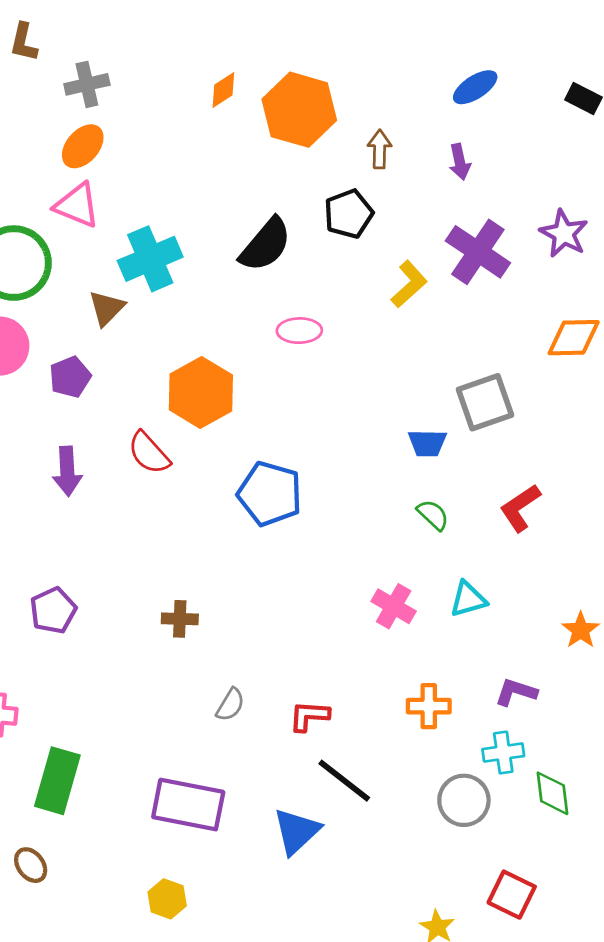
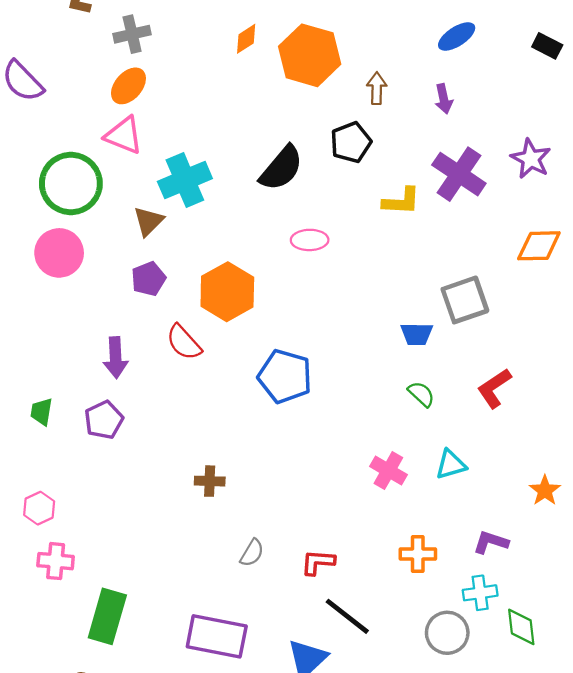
yellow L-shape: (409, 284) -> (401, 201), turned 45
purple pentagon: (70, 377) -> (148, 279), moved
purple pentagon: (53, 610) -> (104, 420), moved

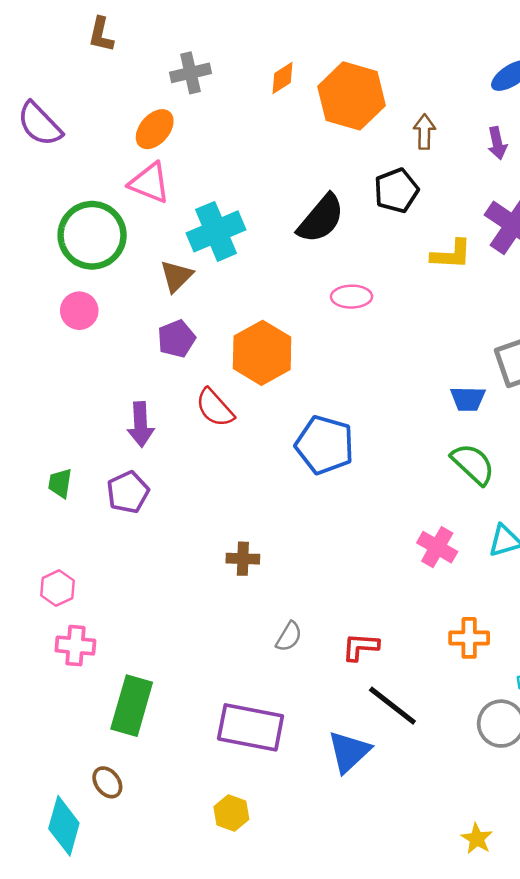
gray cross: (132, 34) -> (190, 73), moved
pink circle: (59, 253) -> (79, 311), size x0.7
green semicircle: (421, 394) -> (473, 464), size x1.5

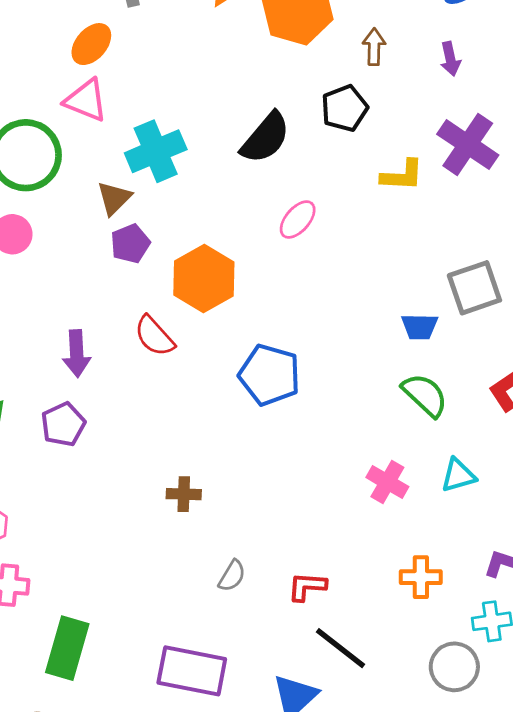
pink ellipse: (352, 297) -> (298, 220), turned -48
purple pentagon: (176, 339) -> (130, 244), moved

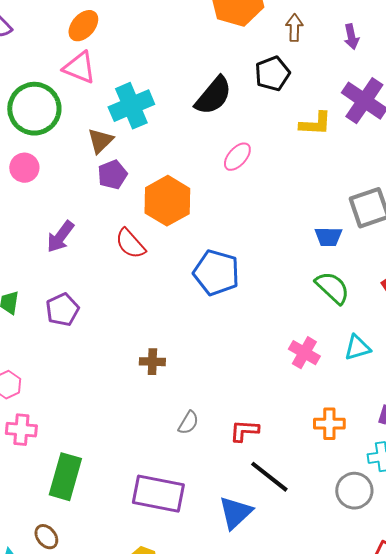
purple arrow: (77, 353) -> (60, 237), moved, turned 40

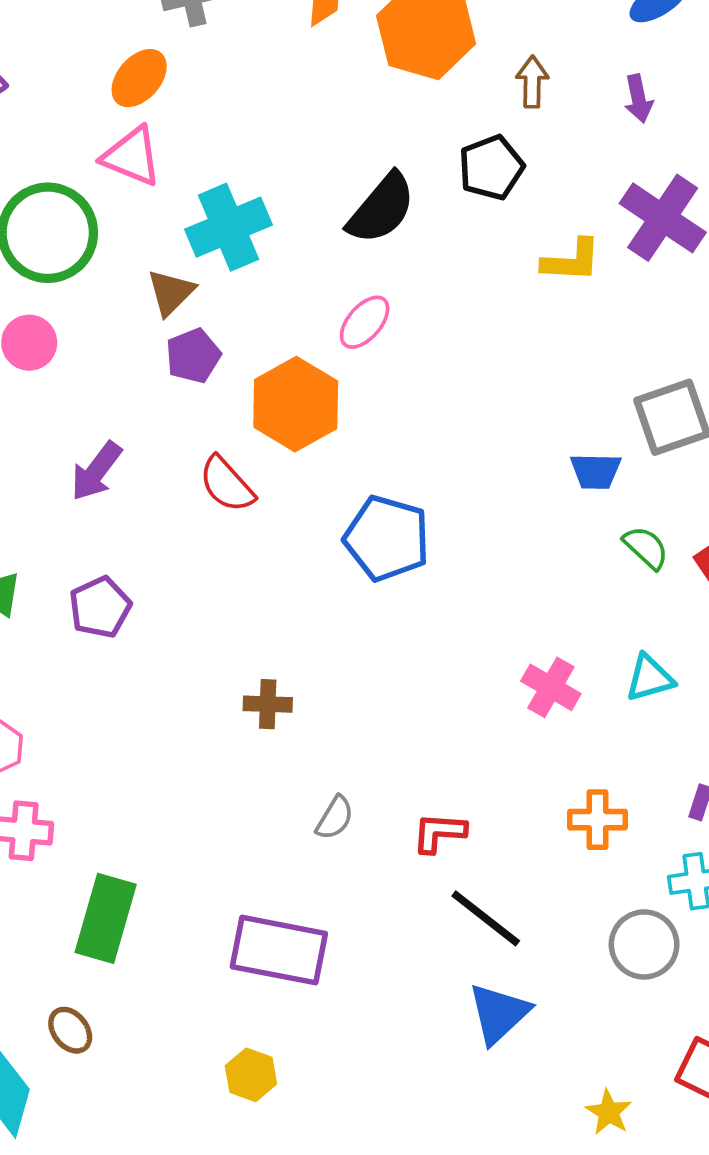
pink ellipse: (237, 157) -> (365, 322), moved
green semicircle: (332, 288) -> (646, 548), moved, size x0.7
blue triangle: (235, 513) -> (499, 1013), moved

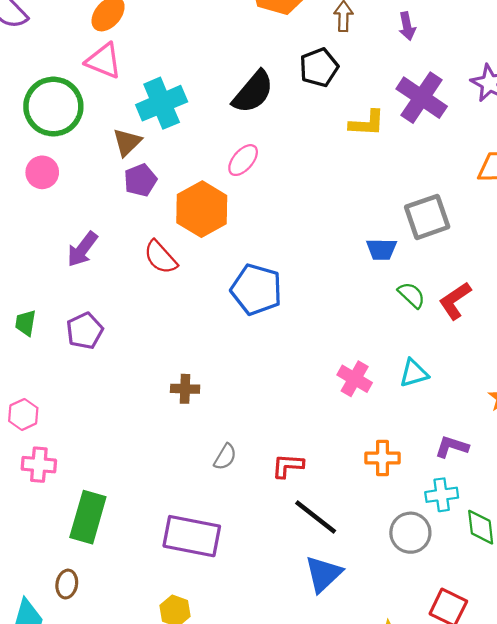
brown ellipse: (70, 1030) -> (67, 584), turned 48

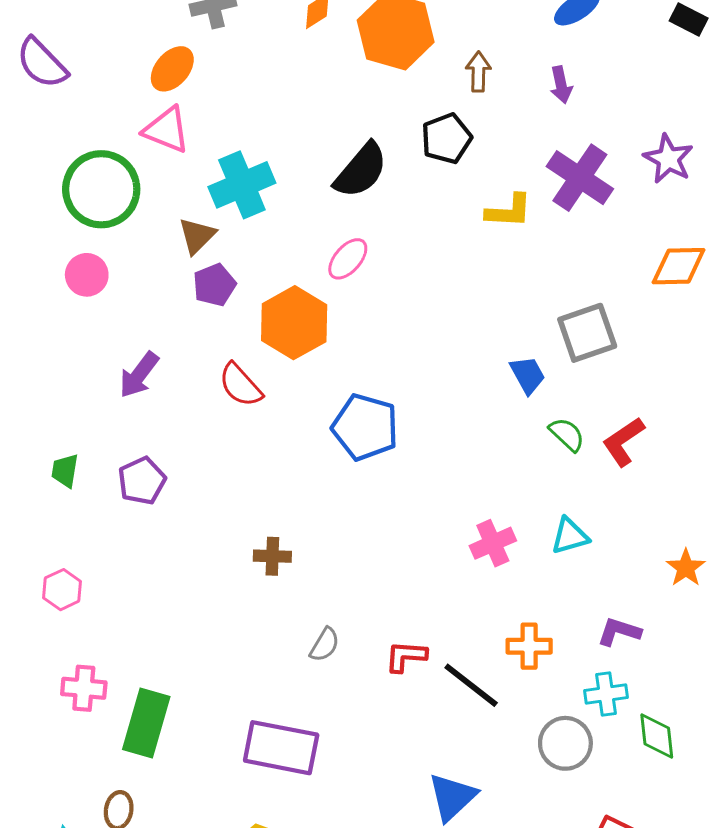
blue trapezoid: (381, 249) -> (528, 375), turned -120
pink cross: (355, 379) -> (493, 543), turned 36
pink cross: (39, 465) -> (84, 688), moved
black line: (316, 517) -> (471, 685), moved

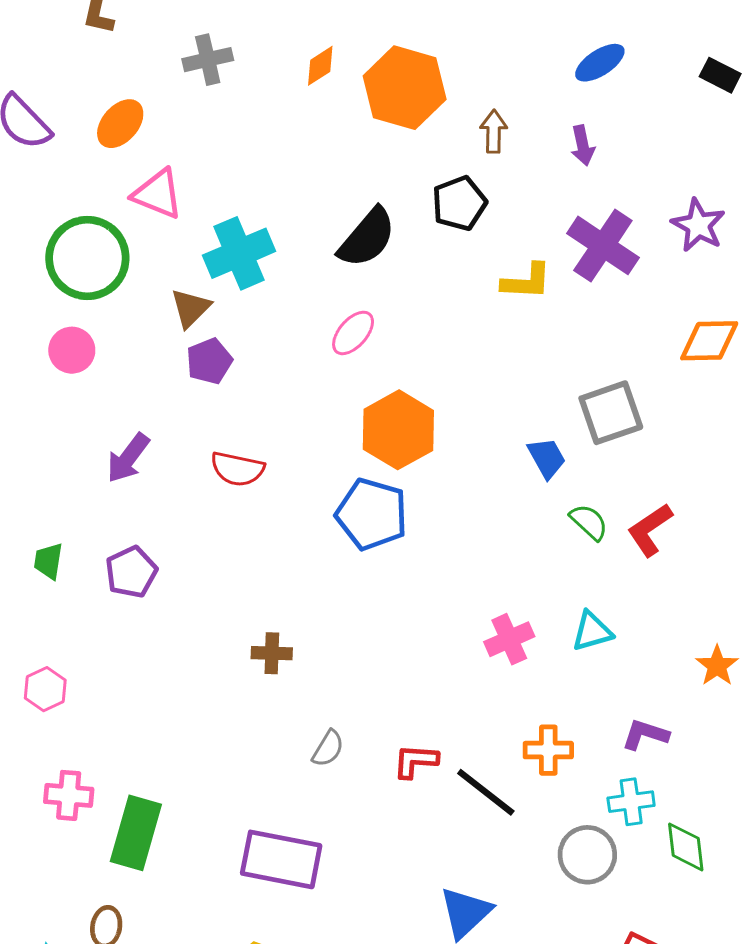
orange ellipse: (172, 69) -> (120, 124), moved
orange hexagon: (294, 323) -> (398, 430), moved
red semicircle: (240, 385) -> (237, 469), turned -36

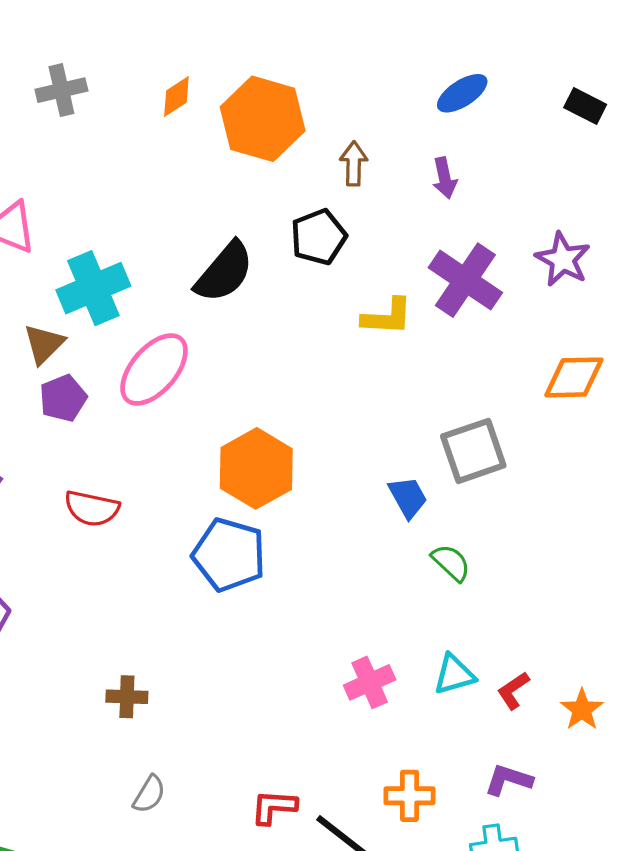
pink ellipse: (353, 333) -> (154, 369), moved, size x1.6
red L-shape: (650, 530) -> (513, 690), moved, size x0.7
gray semicircle: (328, 749) -> (149, 794), moved

